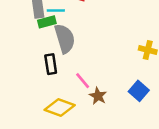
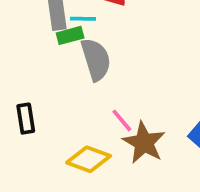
black rectangle: (51, 64) -> (26, 119), moved
brown star: (98, 96) -> (144, 143), size x1.6

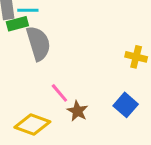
brown star: (144, 143) -> (77, 111), size x0.6

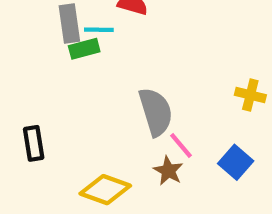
gray semicircle: (38, 43) -> (156, 112), moved
pink line: (59, 93) -> (181, 145), moved

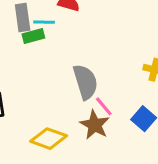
brown star: (168, 171) -> (95, 125), size x1.4

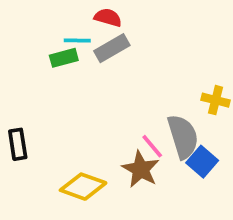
gray rectangle: (23, 18) -> (112, 48), moved, turned 68
gray semicircle: (85, 82) -> (183, 137), moved

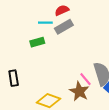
red semicircle: (108, 18) -> (62, 10), turned -40
green rectangle: (64, 58) -> (37, 42), moved

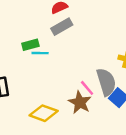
cyan line: (45, 23) -> (40, 53), moved

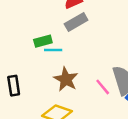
brown star: (80, 102) -> (66, 79), moved

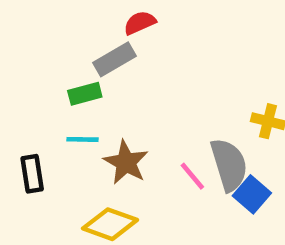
gray rectangle: (76, 22) -> (115, 59), moved
cyan line: (53, 50) -> (83, 139), moved

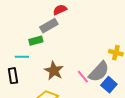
cyan line: (83, 139) -> (22, 57), moved
gray semicircle: (229, 165) -> (99, 72), turned 60

